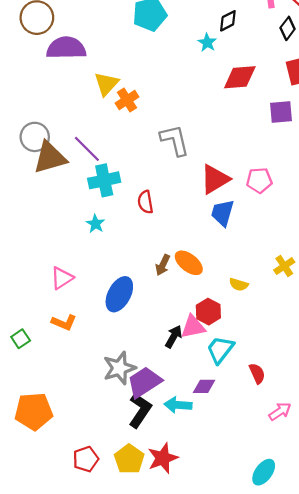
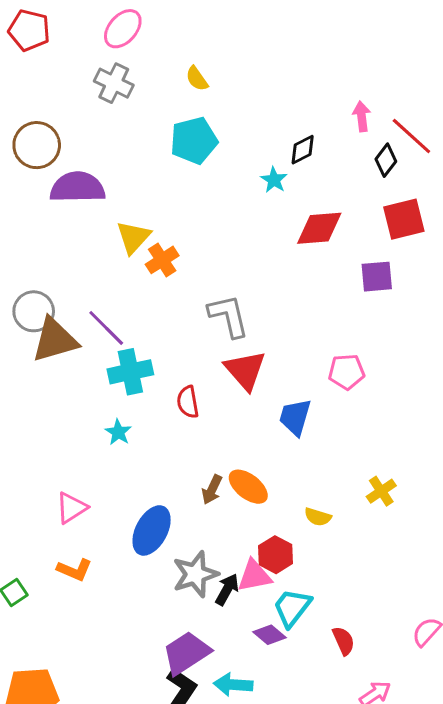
red triangle: (215, 179) -> (245, 370), moved, turned -40
gray star: (119, 368) -> (195, 574), moved
purple diamond: (204, 386) -> (269, 635), moved, turned 40

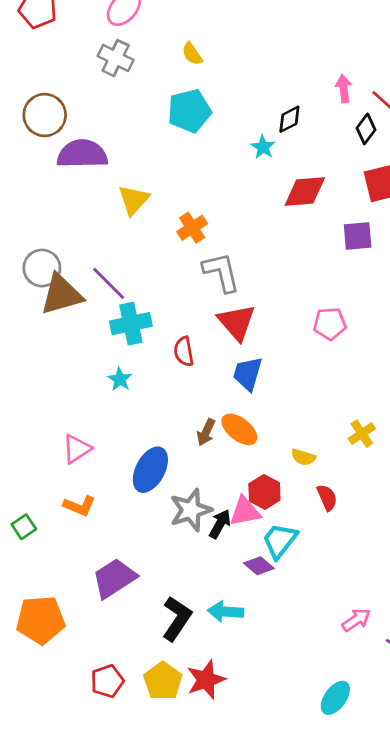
orange cross: (162, 260) -> (192, 228), moved
blue trapezoid: (295, 417) -> (248, 374), moved
red semicircle: (343, 641) -> (327, 498), moved
purple trapezoid: (186, 653) -> (114, 578), moved

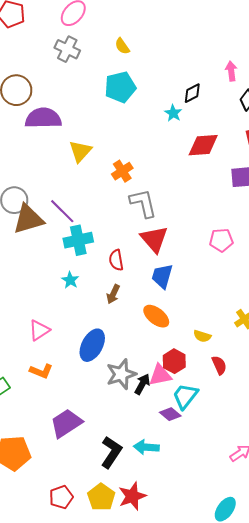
brown arrow: (206, 432) -> (113, 294), moved

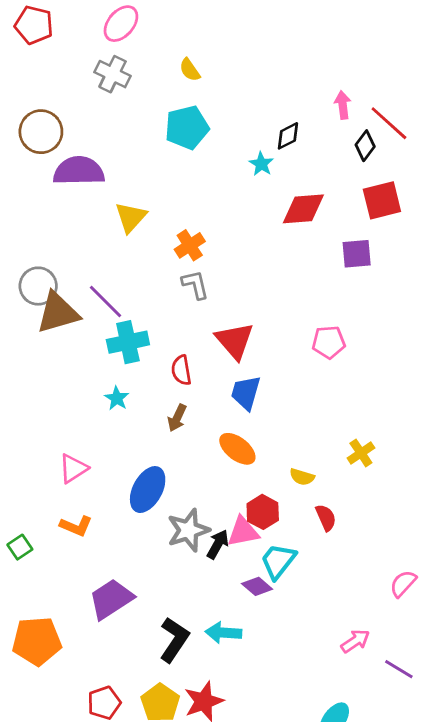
gray L-shape: (143, 203) -> (195, 285), moved, size x0.7

